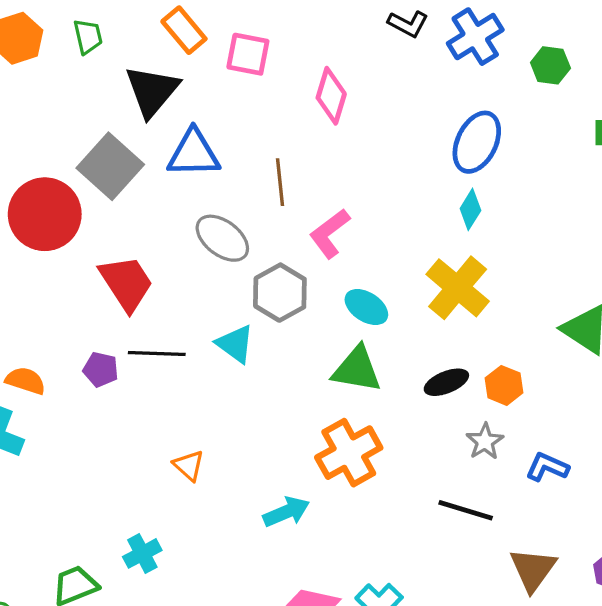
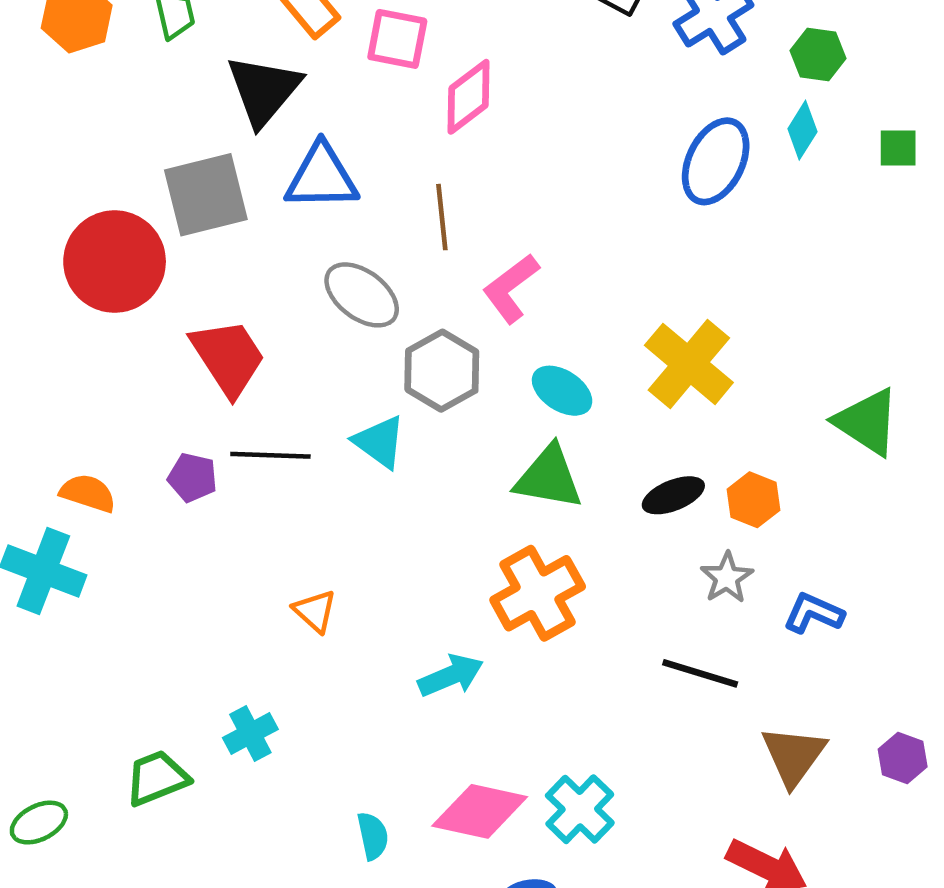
pink diamond: (331, 96) -> (469, 97), moved, turned 36
gray square: (110, 166) -> (206, 195), turned 34
cyan diamond: (470, 209) -> (802, 130), moved

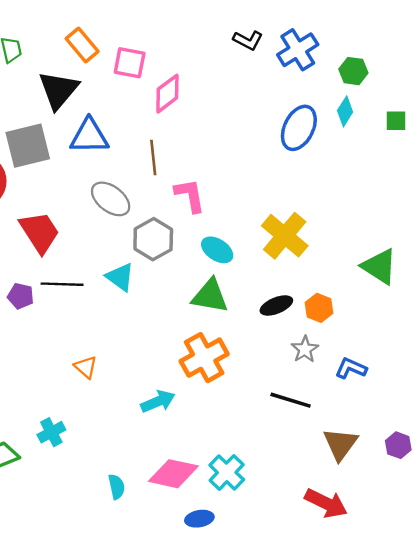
pink L-shape: (511, 288) -> (190, 195), turned 117

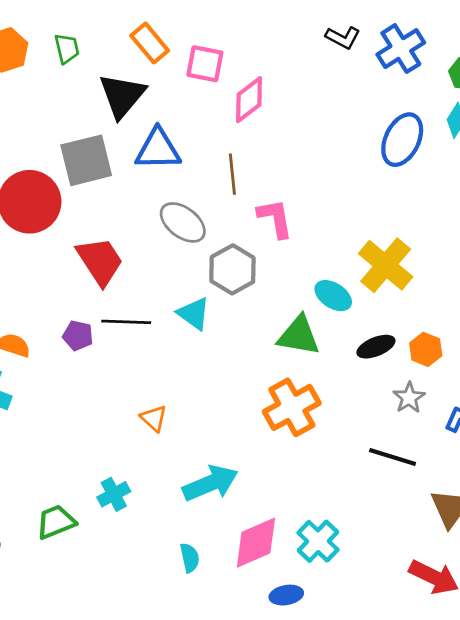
cyan ellipse: (217, 250) -> (333, 296), moved
cyan arrow: (158, 401) -> (210, 483), moved, size x1.4
pink diamond: (173, 474) -> (256, 543), turned -36

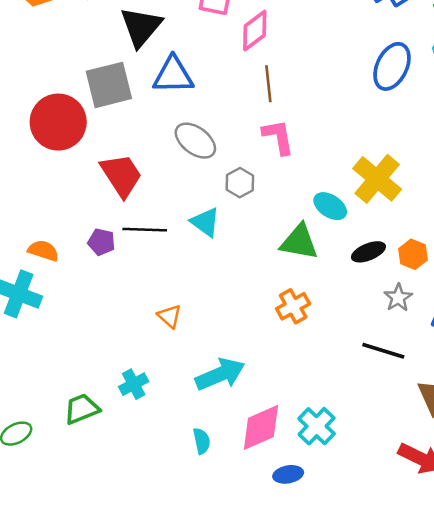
brown line: (232, 174) -> (268, 84), moved
gray hexagon: (232, 269) -> (240, 183), size x0.7
orange cross: (292, 407) -> (293, 306), size x0.7

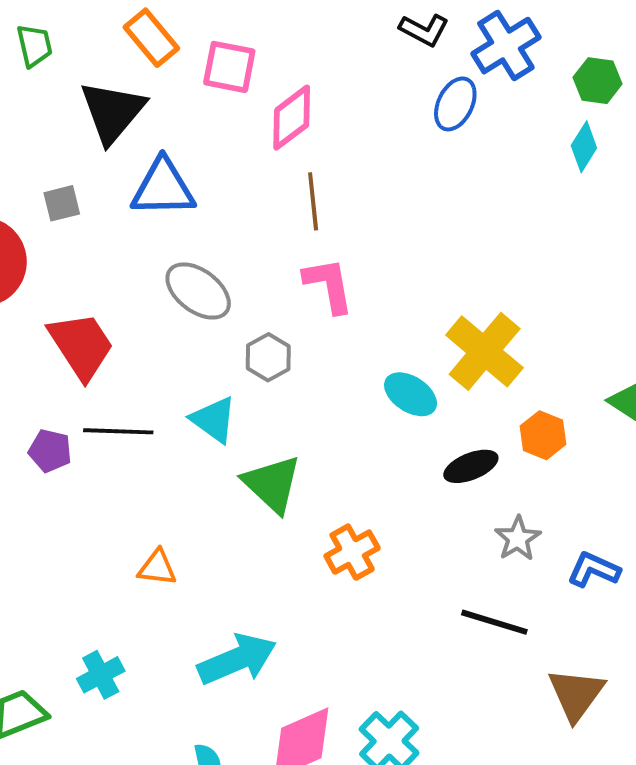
blue ellipse: (392, 66) -> (455, 104), moved, size x0.7
gray square: (109, 85) -> (62, 203), size x0.5
green triangle: (299, 242) -> (272, 484), moved, turned 33
orange hexagon: (413, 254) -> (543, 435), moved
orange triangle: (169, 316) -> (157, 568), turned -35

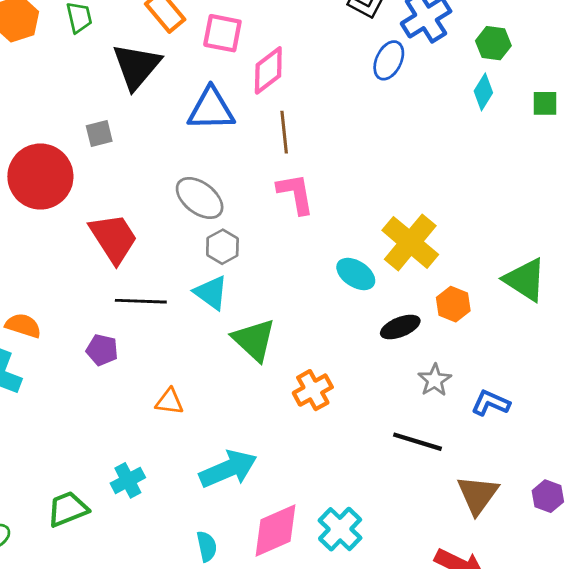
blue triangle: (163, 188) -> (211, 109), moved
gray hexagon: (268, 357) -> (222, 247), moved
purple pentagon: (50, 451) -> (102, 350), moved

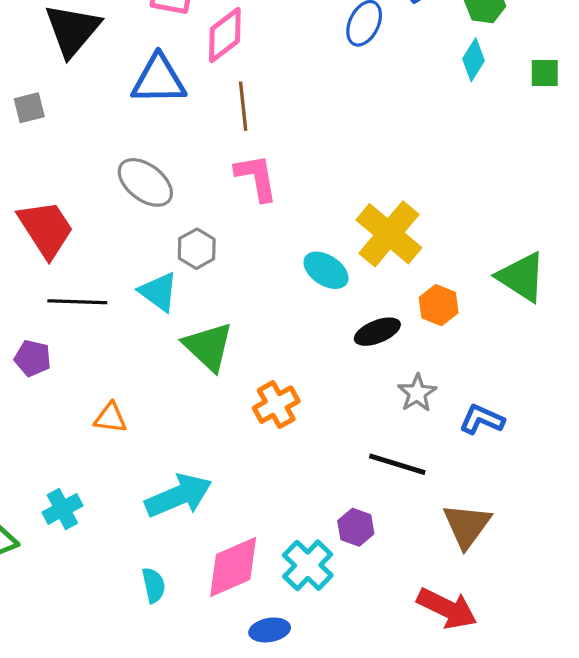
gray hexagon: (222, 247) -> (197, 249), moved
purple hexagon: (548, 496) -> (356, 527), moved

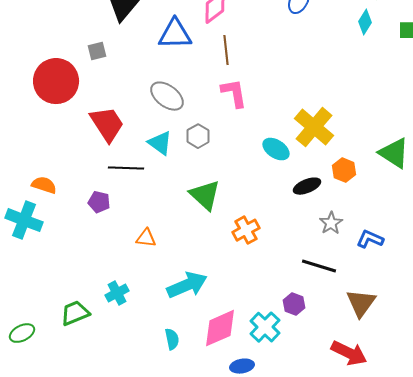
cyan triangle: (159, 292) -> (160, 143), moved

